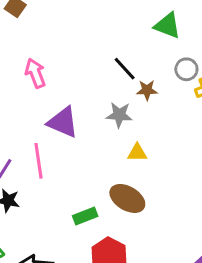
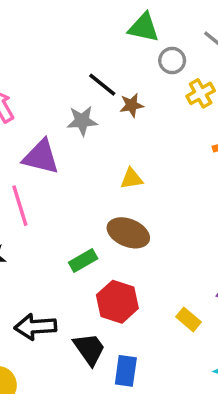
gray circle: (186, 69) -> (172, 60), moved
gray star: (119, 115) -> (82, 121), moved

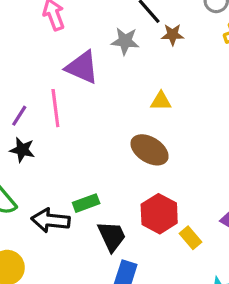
green rectangle: (83, 260) -> (86, 203), moved
red hexagon: (117, 302) -> (159, 214), moved
black trapezoid: (89, 349) -> (112, 236), moved

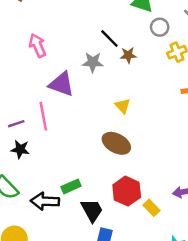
yellow triangle: (161, 101) -> (123, 106), turned 49
purple line: (19, 116) -> (16, 124), turned 42

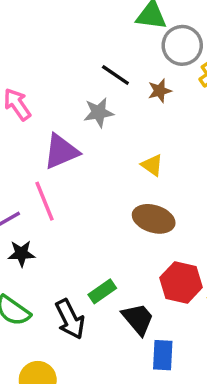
gray circle: (160, 27) -> (182, 45), size x1.5
brown star: (128, 55) -> (160, 91), moved
purple triangle: (62, 84) -> (61, 151), turned -32
black arrow: (45, 201) -> (70, 319), turned -108

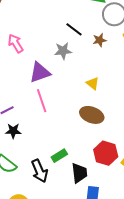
pink line: (45, 201) -> (42, 101), moved
black trapezoid: (138, 319) -> (79, 173), turned 30

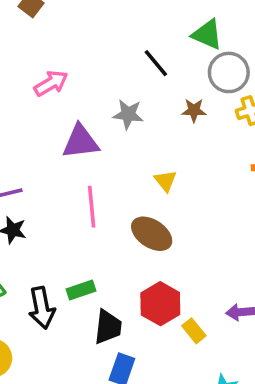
black line: (74, 29) -> (156, 63), moved
pink arrow: (16, 43) -> (51, 83), turned 78
pink line: (42, 101) -> (92, 207), moved

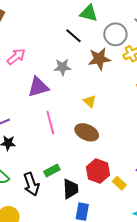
green triangle: (207, 34) -> (89, 13), moved
brown star: (194, 110) -> (99, 59), size x1.6

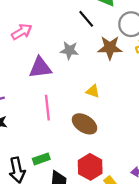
yellow triangle: (90, 101) -> (93, 91), turned -32

